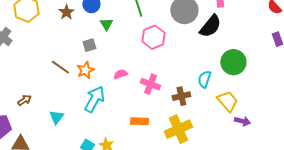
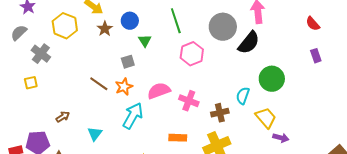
pink semicircle: (120, 74) -> (159, 91), size x1.6

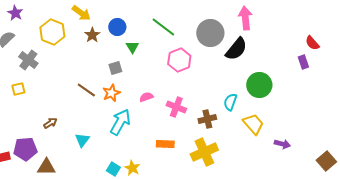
green line: (176, 21) -> (163, 27), turned -35
red semicircle: (313, 24) -> (312, 43), moved
pink semicircle: (159, 91) -> (146, 97), size x0.6
purple arrow: (281, 138) -> (282, 144), moved

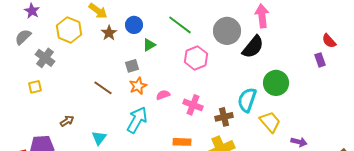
green triangle: (132, 47) -> (149, 45), turned 32
orange star: (111, 93) -> (138, 86), moved
cyan semicircle: (230, 102) -> (247, 100), size x1.4

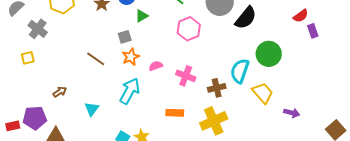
red semicircle: (329, 41) -> (301, 16), moved, turned -84

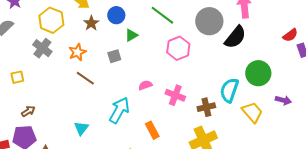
gray cross: (38, 29) -> (42, 48), moved
orange star: (131, 57) -> (77, 52), moved
brown arrow: (60, 92) -> (28, 111), moved
orange rectangle: (175, 113) -> (152, 130), moved, turned 60
purple arrow: (292, 113) -> (283, 100), moved

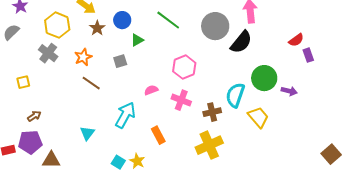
pink hexagon: (178, 48) -> (184, 67), moved
purple arrow: (283, 100) -> (289, 91), moved

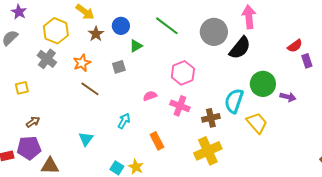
cyan arrow: (125, 115) -> (124, 121), size x0.6

